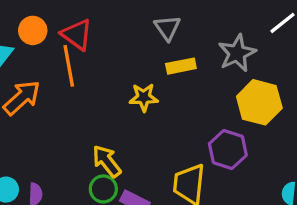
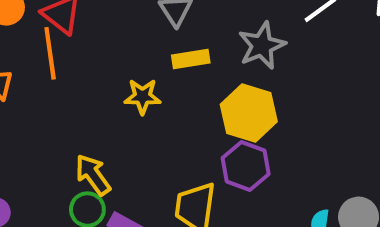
yellow hexagon: (259, 102) -> (249, 113), moved

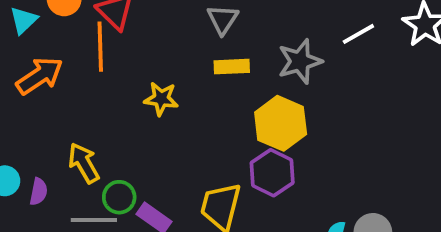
yellow star: (142, 97) -> (161, 99), moved
yellow arrow: (93, 175) -> (84, 163), moved

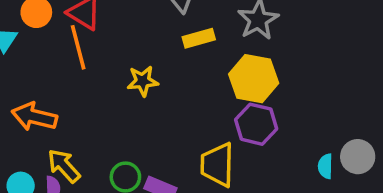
orange arrow: (40, 76) -> (34, 117), moved, turned -120
yellow arrow: (84, 163) -> (64, 166), moved

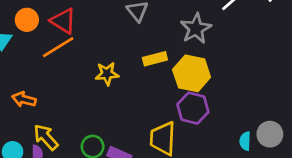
yellow rectangle: (199, 38) -> (155, 59), moved
orange line: (78, 47) -> (58, 47), turned 72
orange arrow: (34, 117) -> (24, 99), size x0.7

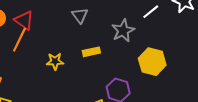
orange line: (58, 47) -> (19, 40), turned -35
yellow hexagon: (192, 73) -> (152, 62), moved

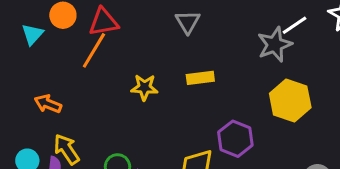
red triangle: (24, 20) -> (103, 22), turned -50
gray star: (123, 31) -> (275, 45), moved

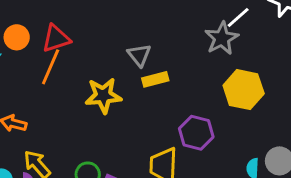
gray triangle: (188, 22) -> (139, 55), moved
yellow star: (144, 87) -> (103, 96), size x1.4

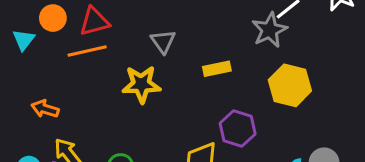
gray triangle: (139, 55) -> (163, 42), moved
orange line: (51, 67) -> (87, 51), turned 51
yellow rectangle: (155, 79) -> (217, 69), moved

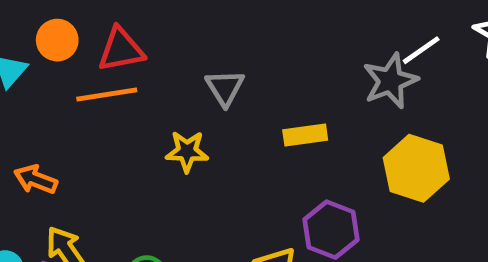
yellow star: (141, 84) -> (187, 151), size x0.7

